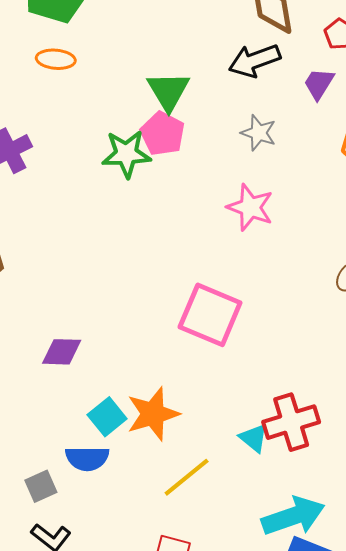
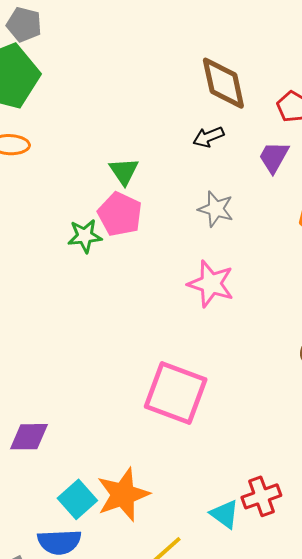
black arrow: (254, 61) -> (208, 137), size x0.6
green triangle: (168, 91) -> (124, 171), size x0.7
green star: (126, 154) -> (85, 236), size x0.7
red cross: (291, 422) -> (261, 496), size x0.7

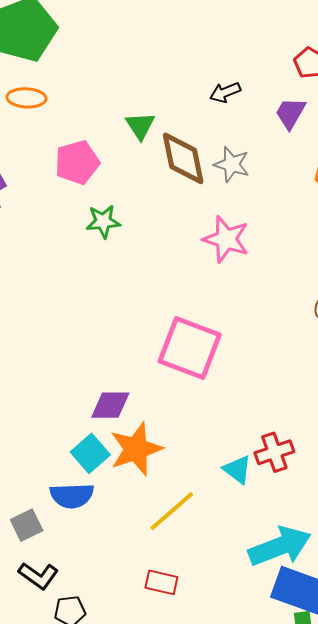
brown diamond: (223, 83) -> (183, 158), moved
pink pentagon: (120, 214) -> (77, 162), moved, turned 30
green star: (85, 236) -> (103, 221), moved
purple diamond: (29, 437) -> (110, 405), moved

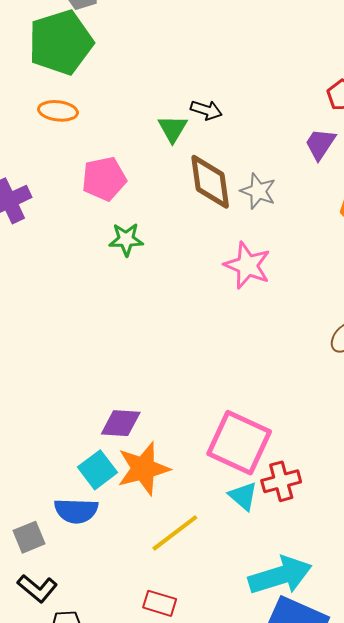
black arrow: (225, 92) -> (206, 110), moved, turned -144
green triangle: (140, 126) -> (173, 129), moved
pink square: (190, 348) -> (239, 443), moved

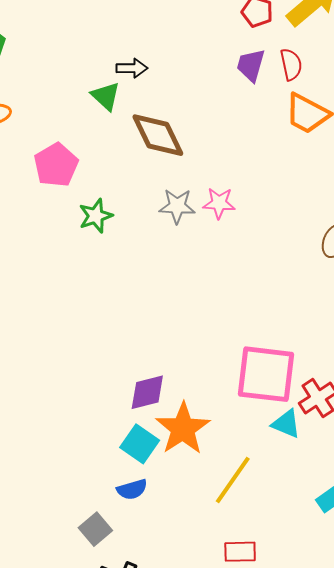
gray star: (258, 191) -> (177, 206), moved
pink star: (247, 265) -> (219, 203), size x0.7
blue semicircle: (76, 511) -> (132, 489), size x0.7

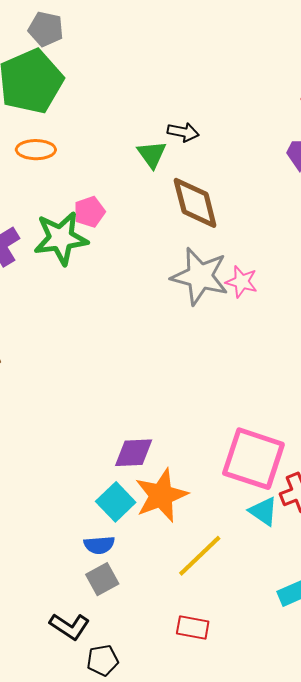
pink pentagon: (56, 165) -> (89, 212), size x0.7
gray star: (177, 206) -> (200, 276), size x1.6
green star: (96, 216) -> (61, 238), moved, size x1.6
gray square: (95, 529) -> (102, 579), moved

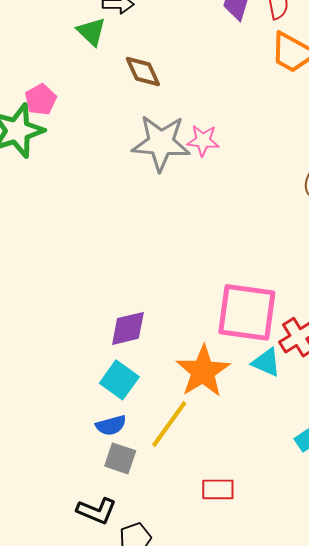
brown diamond: (195, 203) -> (143, 72), size x0.7
orange star: (161, 495) -> (203, 371), moved
yellow line: (200, 556) -> (169, 424), moved
gray square: (102, 579) -> (120, 458), turned -32

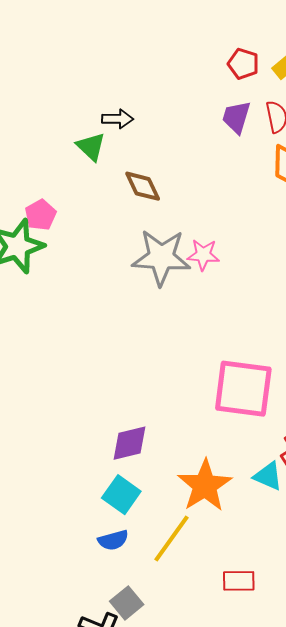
pink square: (247, 312) -> (243, 389), moved
gray square: (120, 458) -> (127, 603), moved, turned 32
red rectangle: (218, 489) -> (239, 581), moved

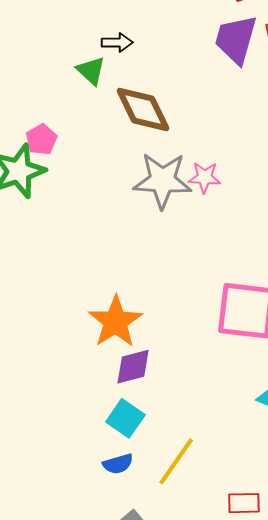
purple trapezoid: (236, 117) -> (236, 39), size x1.5
brown diamond: (143, 186) -> (143, 109), size x1.5
orange star: (205, 486) -> (115, 322), moved

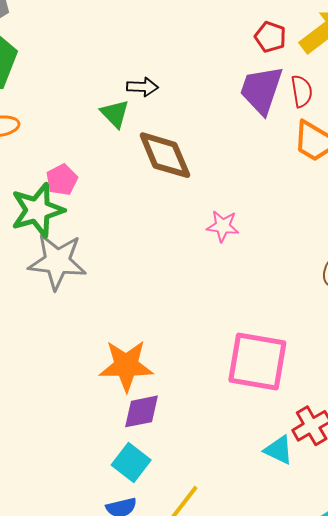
gray star: (163, 180) -> (57, 262), moved
orange star: (115, 322) -> (126, 366), turned 30

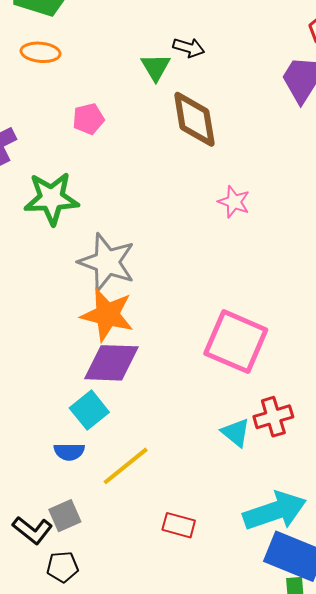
green star: (37, 210) -> (52, 198), moved
gray star: (57, 262) -> (107, 262), moved
purple diamond: (141, 411) -> (111, 363), size x1.4

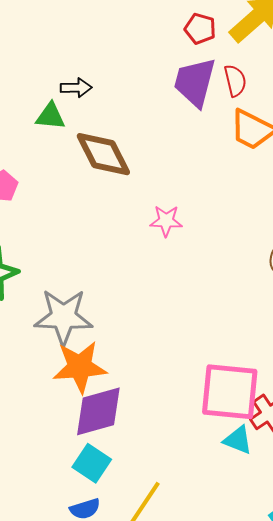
green triangle: (156, 67) -> (50, 116), turned -36
pink square: (236, 342) -> (230, 392), moved

